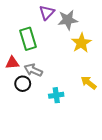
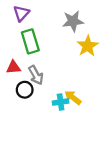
purple triangle: (47, 13) -> (21, 13), moved
gray arrow: (33, 70) -> (36, 75), turned -144
yellow arrow: (89, 83) -> (73, 98), moved

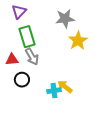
gray arrow: (36, 75) -> (32, 57), moved

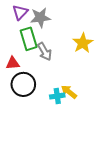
gray star: (65, 19) -> (40, 18), moved
gray arrow: (32, 57) -> (45, 52), moved
black circle: (22, 80) -> (23, 84), size x1.5

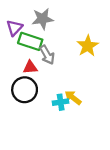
purple triangle: (20, 12) -> (14, 28), moved
green rectangle: (29, 39) -> (30, 41), turned -55
red triangle: (13, 63) -> (30, 67), moved

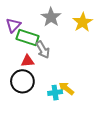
gray star: (43, 19) -> (51, 17), moved, turned -30
yellow star: (88, 46) -> (83, 22), moved

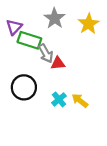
red triangle: (28, 61) -> (58, 63), moved
yellow arrow: (66, 88) -> (80, 101), moved
cyan cross: (55, 93) -> (59, 99), turned -32

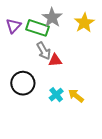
green rectangle: (29, 40) -> (37, 28), moved

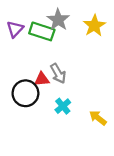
gray arrow: (44, 51) -> (58, 73), moved
red triangle: (55, 60) -> (42, 79), moved
yellow arrow: (76, 96) -> (98, 118), moved

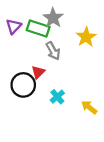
yellow star: (94, 26) -> (86, 37), moved
gray arrow: (58, 73) -> (53, 51), moved
red triangle: (42, 79) -> (38, 72), turned -40

